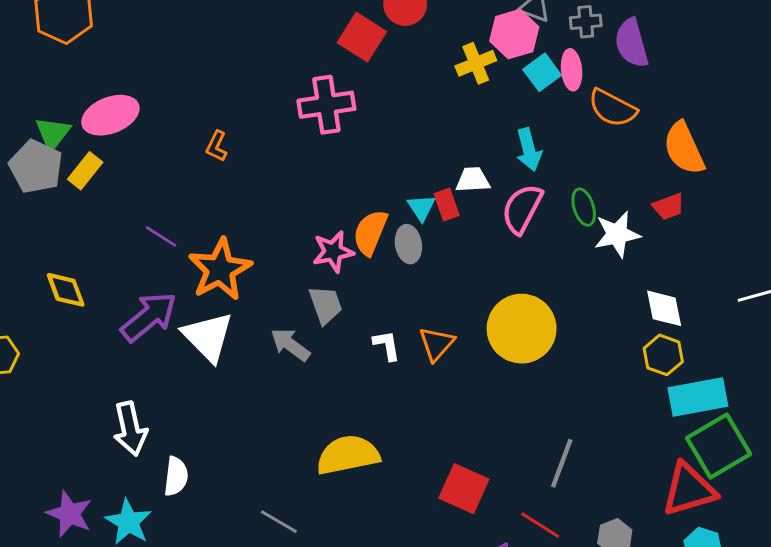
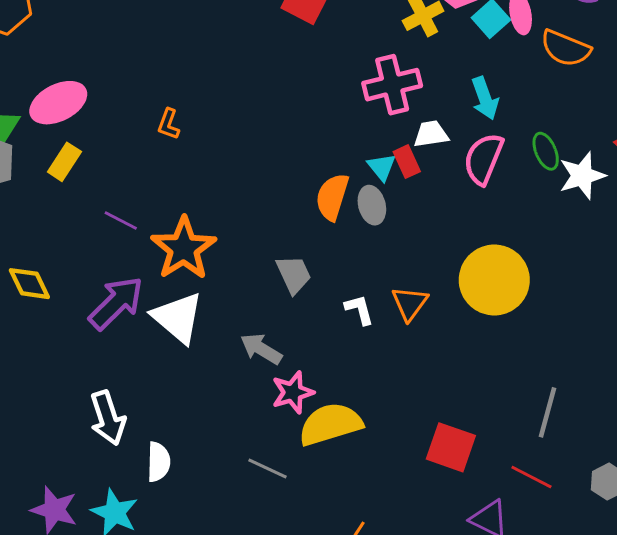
pink cross: (326, 105) -> (392, 85), moved
yellow rectangle: (85, 171) -> (64, 162), moved
pink star: (333, 252) -> (293, 392), moved
gray arrow: (290, 345) -> (261, 349), moved
gray line: (279, 522) -> (268, 469), moved

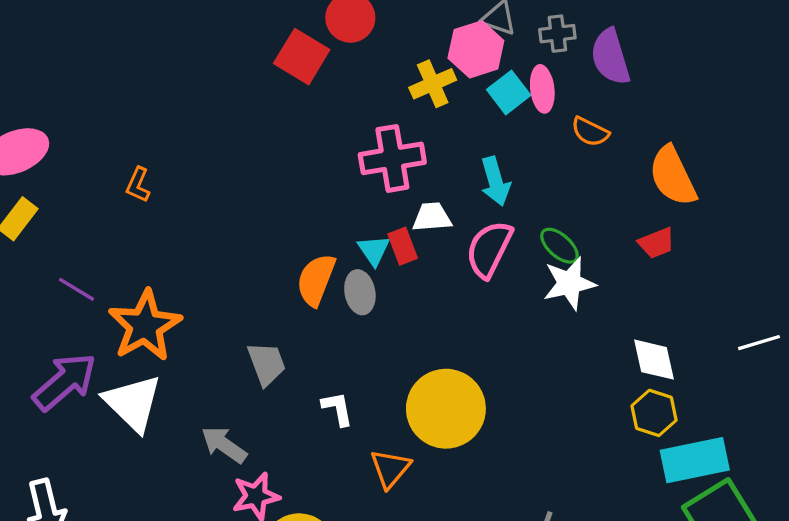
orange semicircle: (566, 48) -> (590, 132), size x0.7
green ellipse: (546, 151) -> (559, 246), turned -30
white star: (582, 176) -> (569, 283), moved
yellow circle: (494, 280) -> (446, 409), moved
orange triangle: (410, 303) -> (390, 469), moved

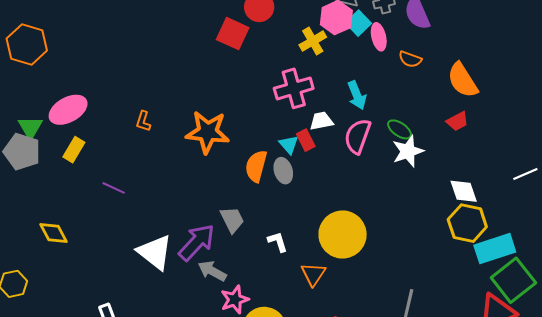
cyan square: (509, 92) -> (358, 23), moved
orange star: (145, 326) -> (208, 132), moved, turned -30
purple arrow: (65, 382) -> (197, 242), moved
yellow hexagon: (654, 413) -> (467, 223), size x1.4

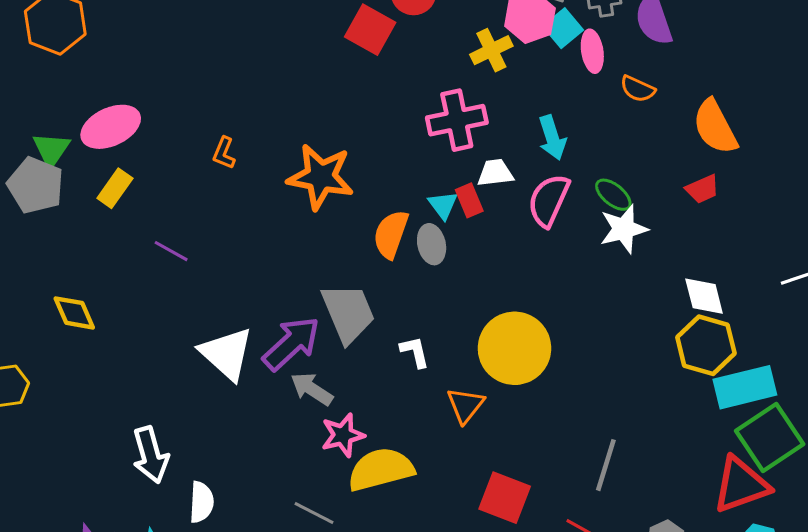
gray trapezoid: (232, 220) -> (348, 313), size x1.5

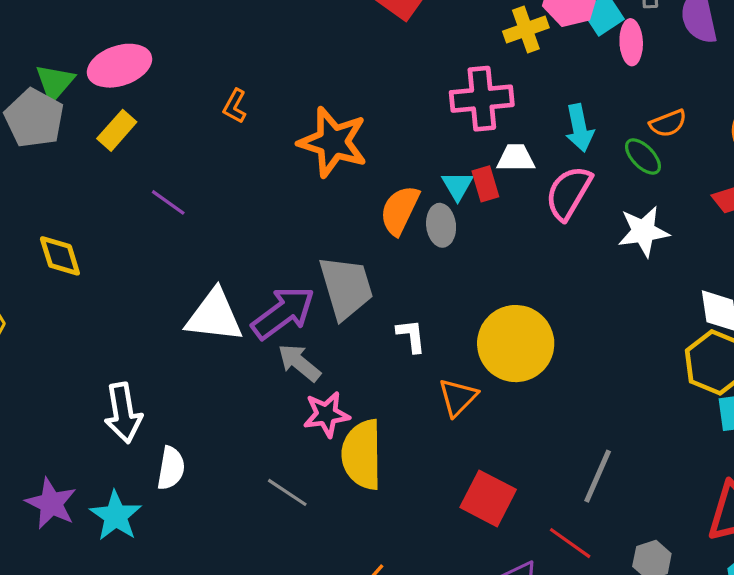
orange semicircle: (638, 89) -> (668, 123), moved, turned -52
green ellipse: (613, 195) -> (643, 157), moved
white triangle: (227, 354) -> (214, 316), turned -42
yellow semicircle: (381, 469) -> (362, 455), turned -82

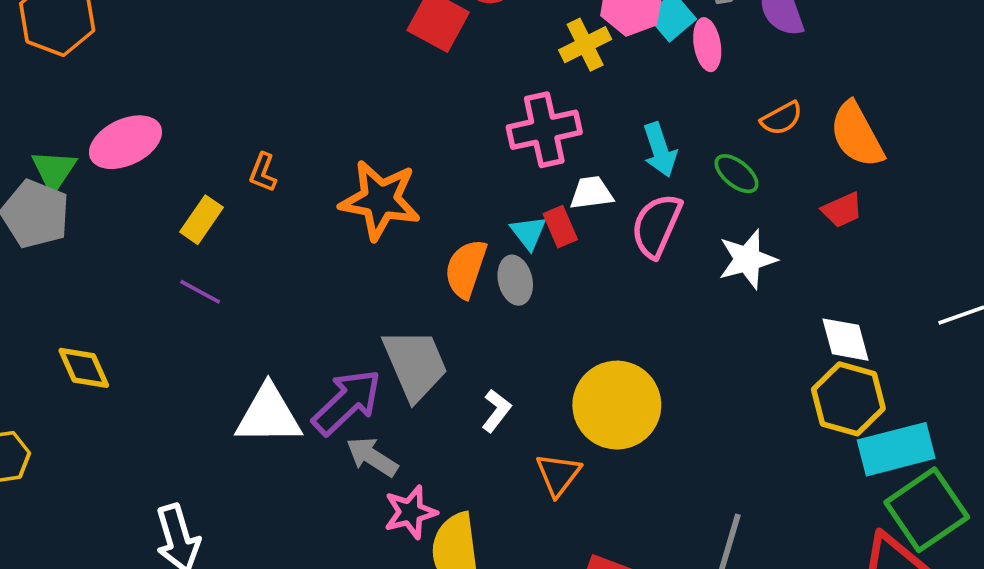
orange semicircle: (668, 123) -> (782, 118), moved
yellow rectangle: (117, 130) -> (202, 220), moved
white L-shape: (411, 336) -> (496, 411), turned 51

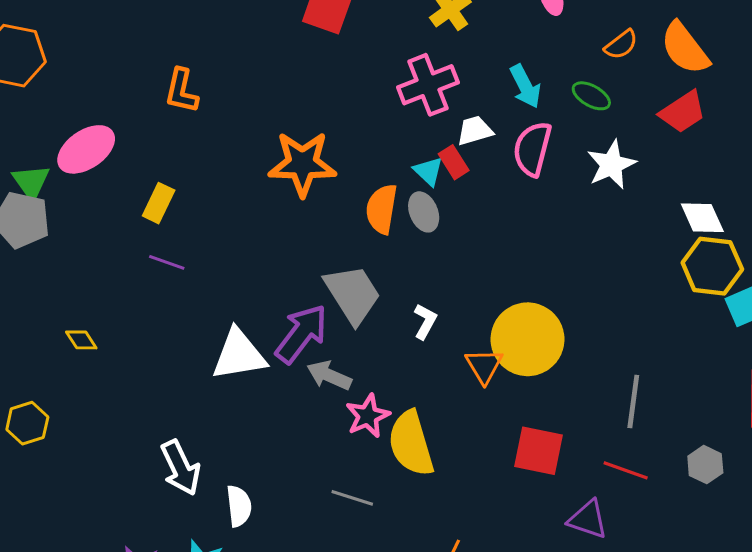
orange L-shape: (263, 172) -> (181, 91), moved, size x1.4
red trapezoid: (842, 210) -> (683, 112), size x1.4
yellow diamond: (84, 368) -> (81, 340), size x0.7
yellow circle: (617, 405) -> (528, 339), moved

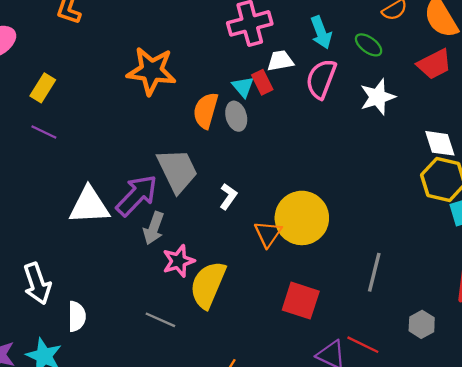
gray arrow: (329, 375) -> (154, 228), turned -100
yellow semicircle: (411, 443) -> (208, 285), turned 33
red line: (626, 470) -> (363, 345), moved

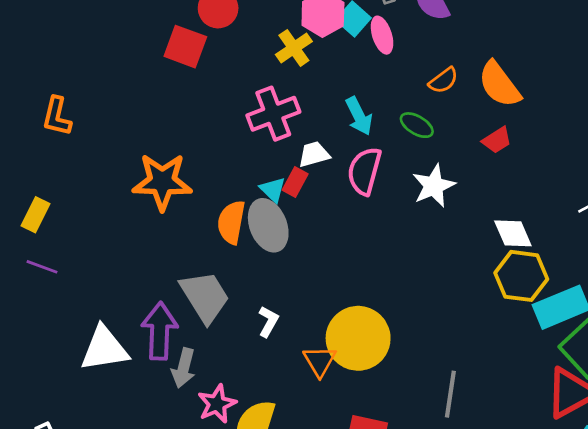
red trapezoid: (434, 64) -> (497, 140), size x0.7
red rectangle: (262, 82) -> (295, 182), turned 60
gray ellipse: (236, 116) -> (268, 225), size x1.5
purple arrow: (137, 195) -> (160, 331), turned -36

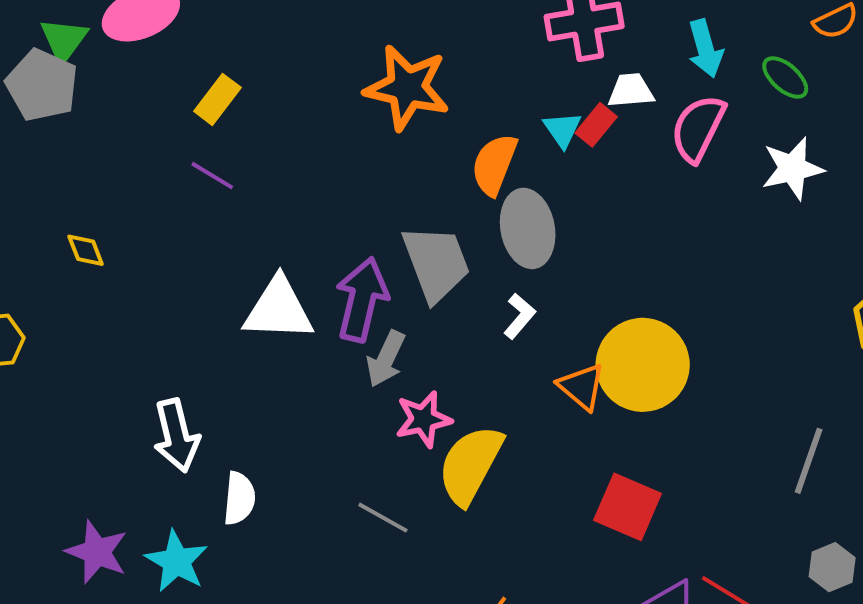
gray ellipse: (268, 225) -> (528, 228), moved
orange triangle: (320, 361) -> (582, 387), turned -30
gray line: (450, 394) -> (809, 461), moved

